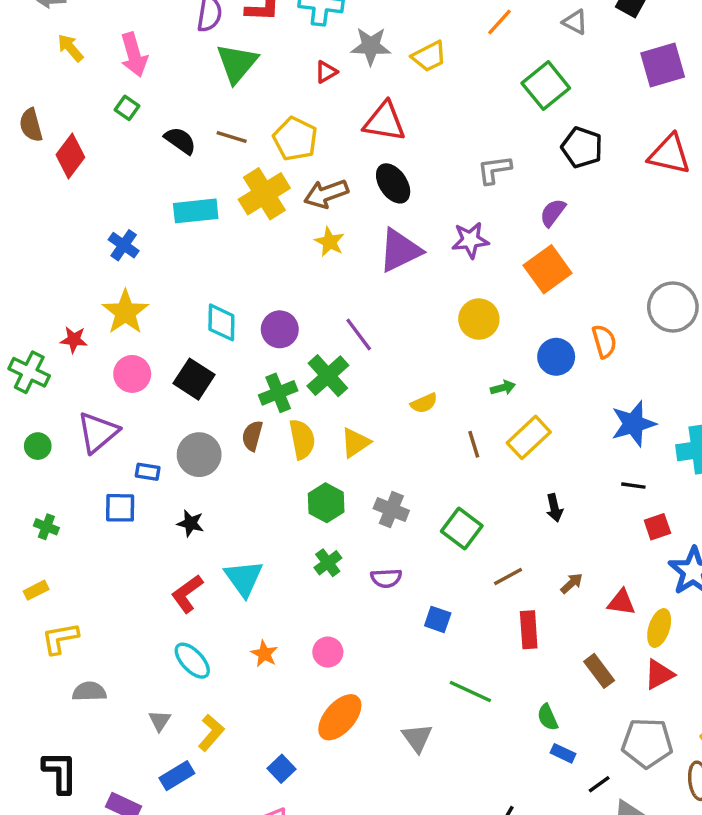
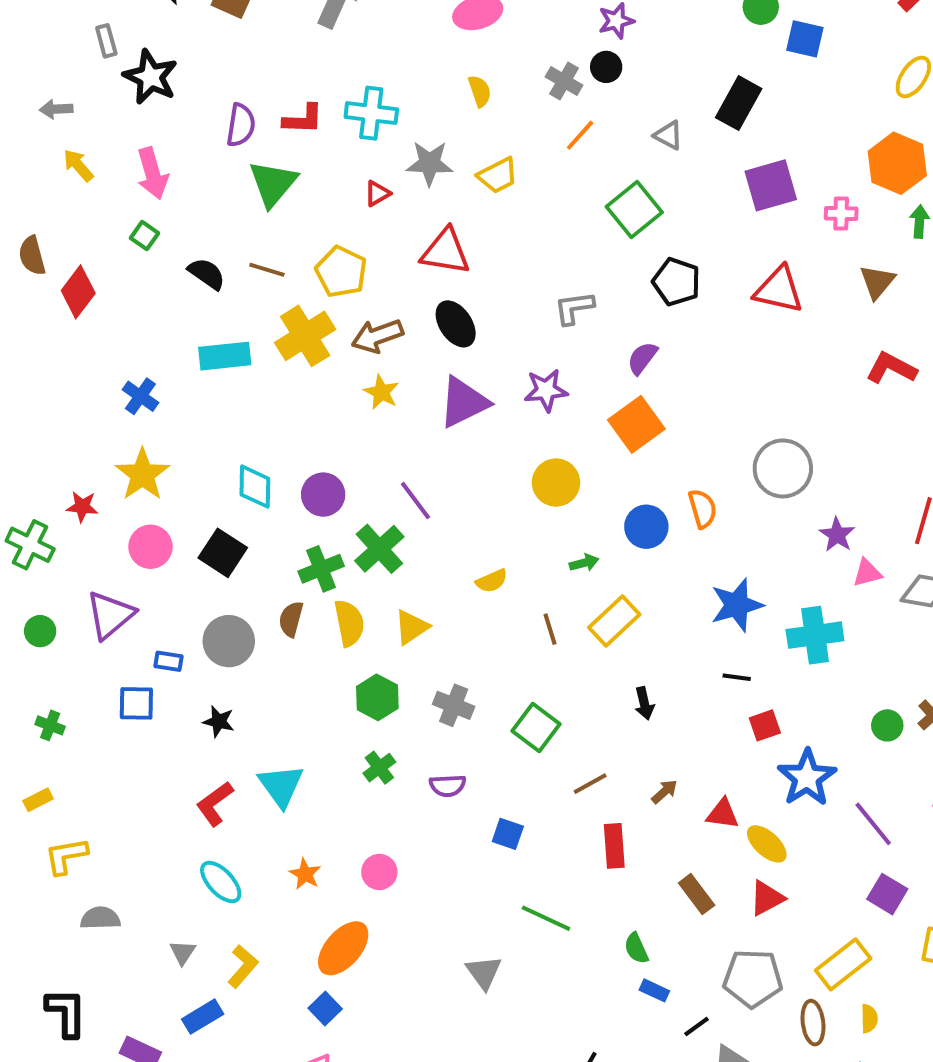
yellow ellipse: (659, 628) -> (767, 844), turned -66
orange ellipse: (340, 717) -> (343, 948), moved

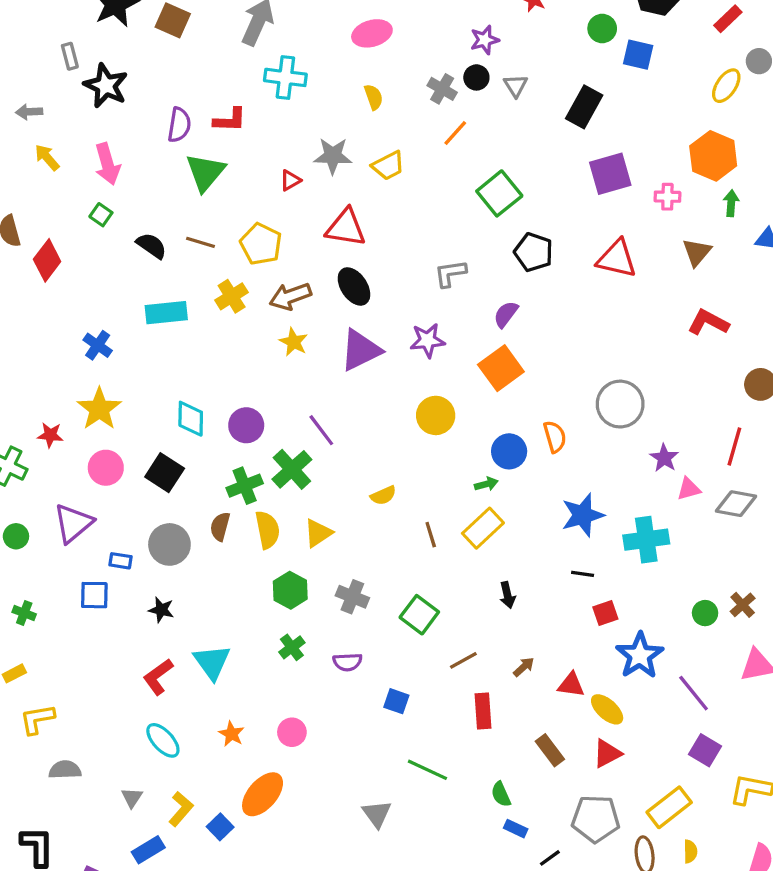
cyan cross: (371, 113) -> (285, 77), moved
gray triangle: (668, 135) -> (516, 86), moved, turned 30
yellow cross: (305, 336) -> (232, 296), size x0.7
green arrow: (584, 563) -> (486, 484), moved
blue square: (325, 1009) -> (220, 827), moved

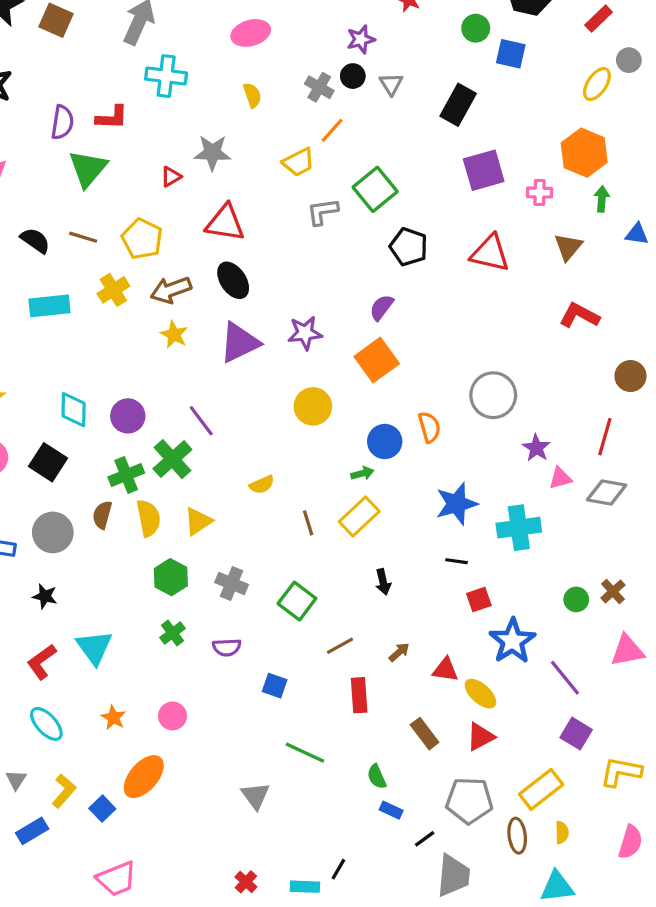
yellow trapezoid: (388, 166) -> (299, 162), moved
gray L-shape: (450, 273) -> (322, 212), moved

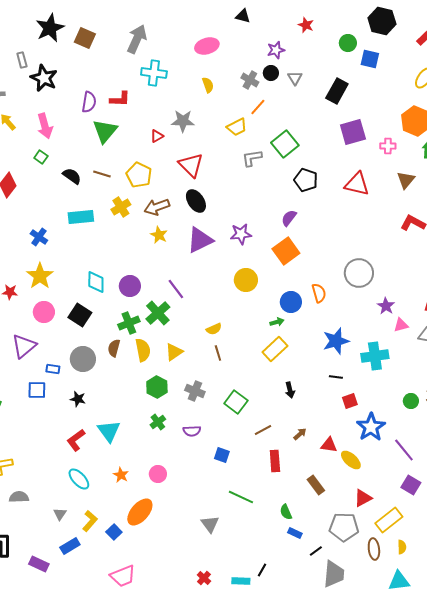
red triangle: (225, 223) -> (191, 165), turned 36
brown line: (308, 523) -> (218, 353), moved
red triangle: (480, 737) -> (363, 498), moved

